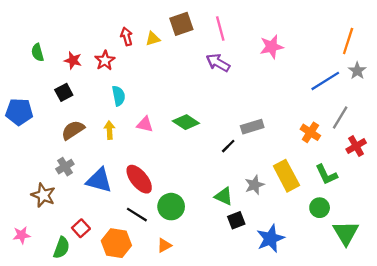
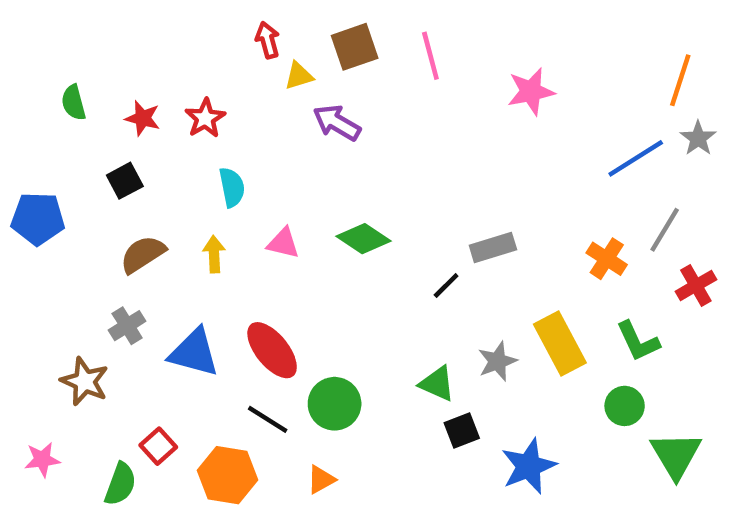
red arrow: (127, 36) -> (268, 40), moved
purple arrow: (218, 63) -> (337, 123), moved

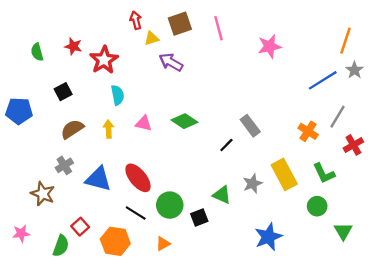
red star: (143, 118) -> (73, 46), moved
red star: (205, 118) -> (104, 60), size x1.4
gray rectangle: (493, 248) -> (250, 126), turned 70
black square: (462, 431) -> (199, 218), moved
green triangle: (676, 455) -> (343, 231), size x0.7

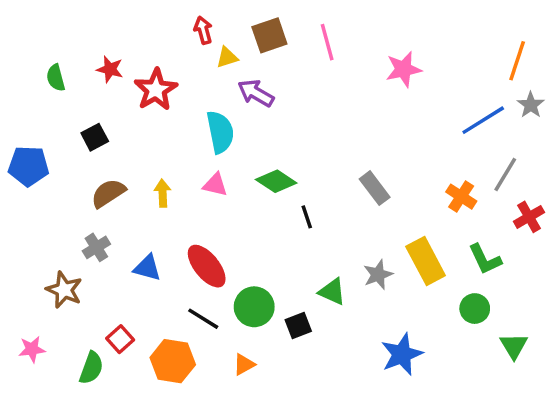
cyan semicircle: (118, 95) -> (220, 132), moved, size x1.4
black line: (226, 145) -> (307, 217), moved, turned -63
blue triangle: (98, 179) -> (147, 268), size x0.7

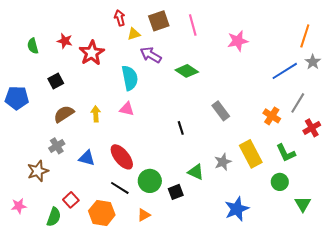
green diamond: (276, 181) -> (187, 71), moved
brown star: (64, 290) -> (38, 171), turned 30

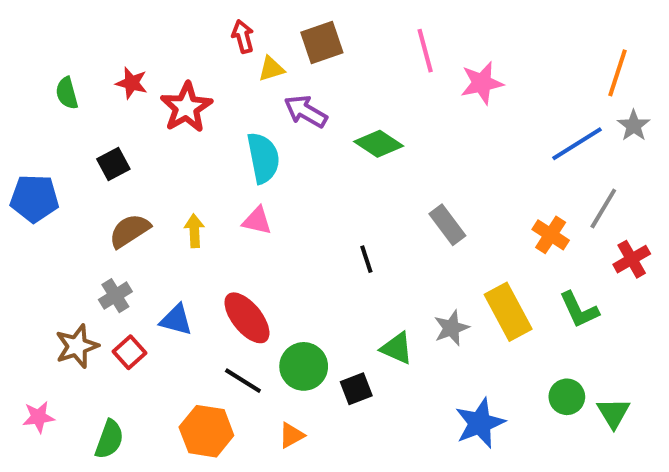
pink line: (193, 25) -> (425, 51), moved
green circle: (280, 182) -> (567, 397), moved
red square: (71, 200) -> (130, 352), moved

